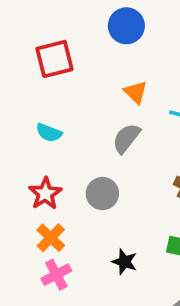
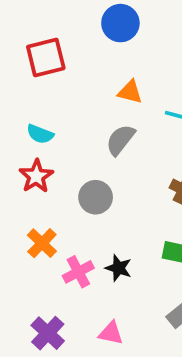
orange triangle: (136, 92) -> (130, 92), turned -30
red star: (45, 194) -> (36, 176), moved
pink cross: (56, 275) -> (78, 272), moved

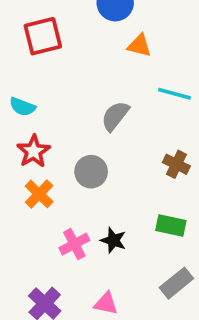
orange triangle: (130, 92) -> (139, 45), moved
cyan semicircle: (40, 134) -> (22, 107), moved
orange cross: (42, 243) -> (39, 194), moved

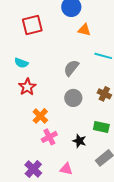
gray circle: (91, 172) -> (73, 98), moved
orange cross: (39, 194) -> (40, 116), moved
black star: (113, 240) -> (79, 141), moved

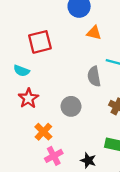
red square: (32, 25) -> (40, 42), moved
gray semicircle: (71, 68) -> (94, 76), moved, turned -48
gray circle: (73, 98) -> (71, 106), moved

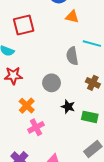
red star: (28, 98) -> (13, 76), turned 30
black star: (88, 160) -> (68, 107), moved

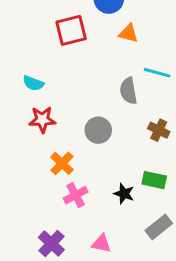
red square: (24, 25) -> (71, 30), moved
black star: (68, 107) -> (124, 194), moved

